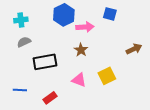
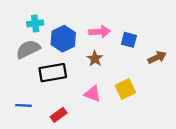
blue square: (110, 14) -> (129, 40), moved
blue hexagon: (64, 15) -> (63, 39), moved
cyan cross: (21, 20) -> (35, 23), moved
gray semicircle: (24, 42) -> (28, 49), size x1.5

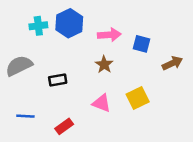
blue hexagon: (63, 39) -> (69, 23), moved
gray semicircle: (28, 49) -> (19, 66), moved
black rectangle: (53, 73) -> (58, 80), size x0.6

